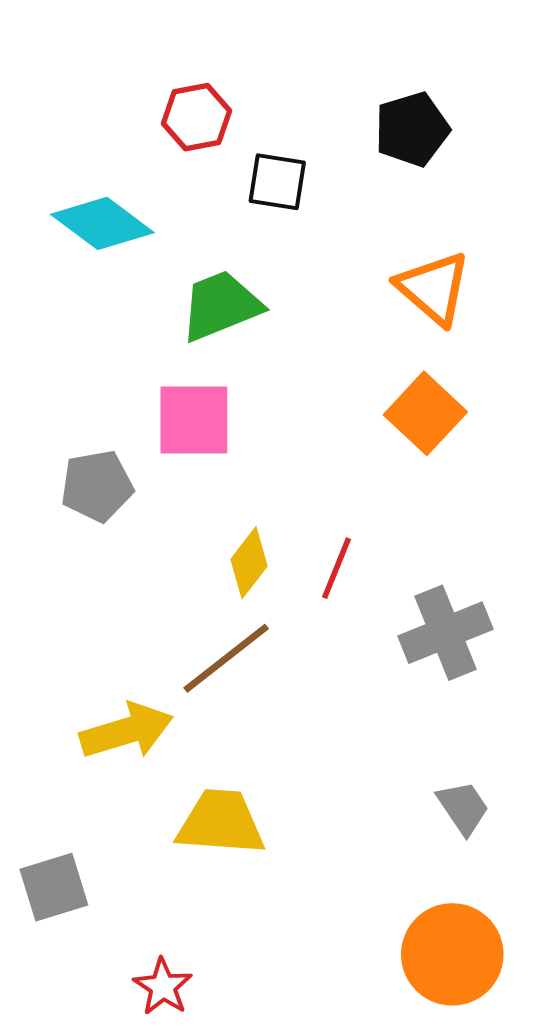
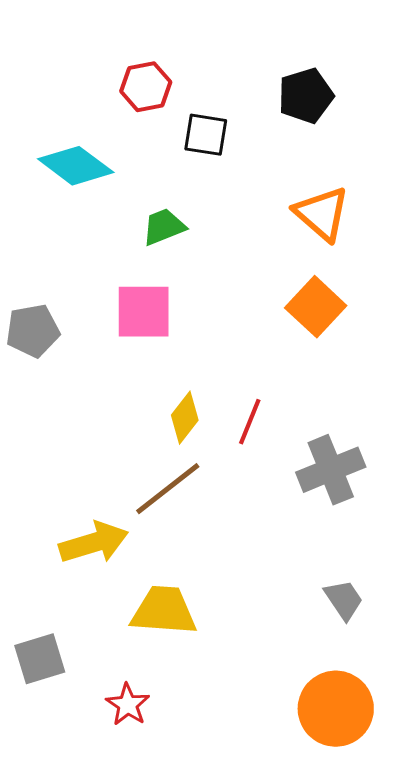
green trapezoid: (221, 306) -> (164, 227), size x0.7
gray pentagon: (97, 486) -> (33, 331), moved
red star: (163, 987) -> (128, 705), moved

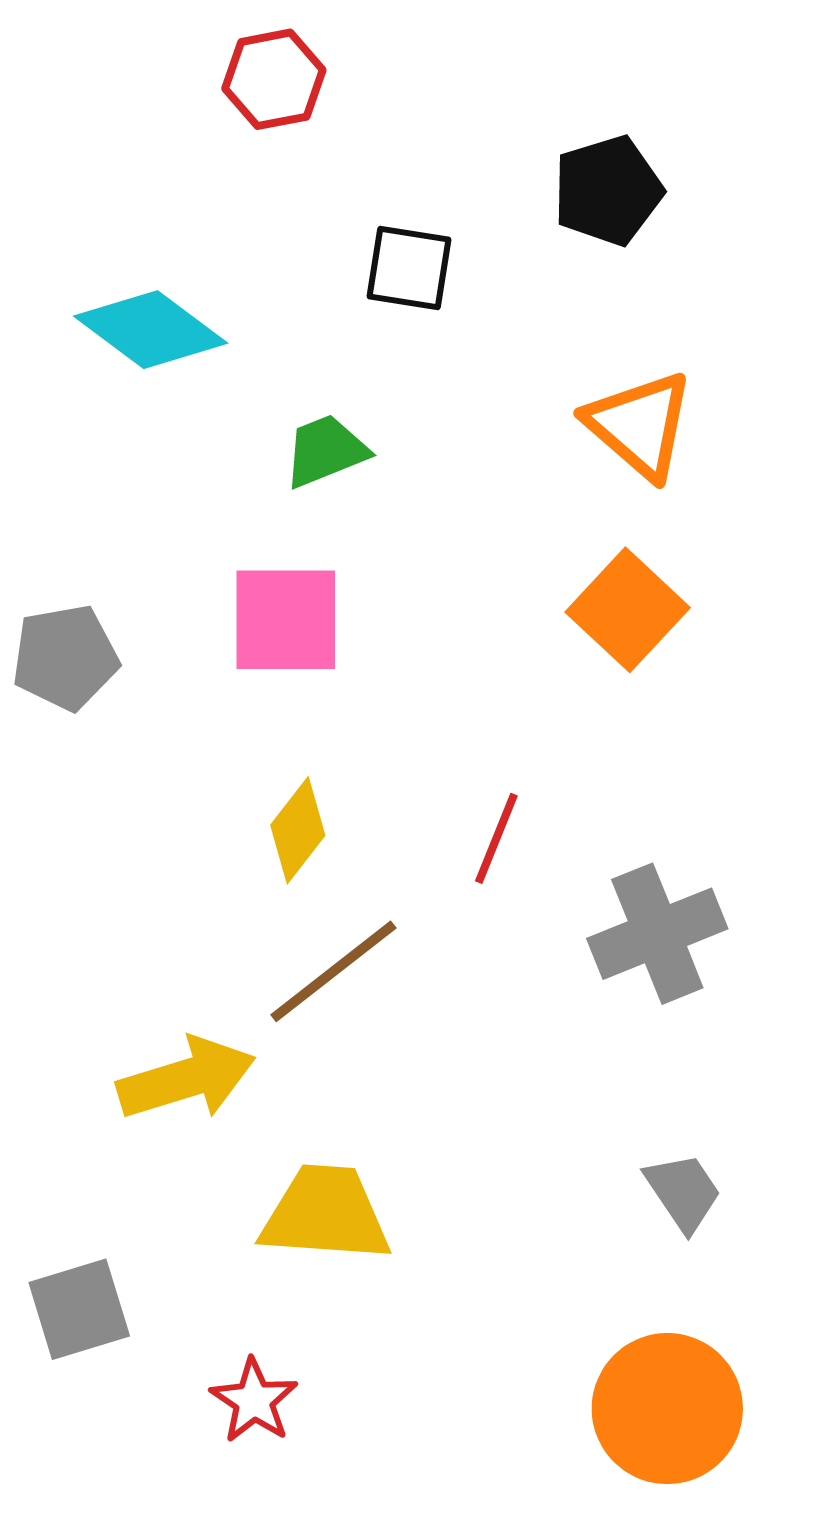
red hexagon: (146, 87) -> (274, 79), moved
yellow diamond: (185, 418) -> (298, 830), moved

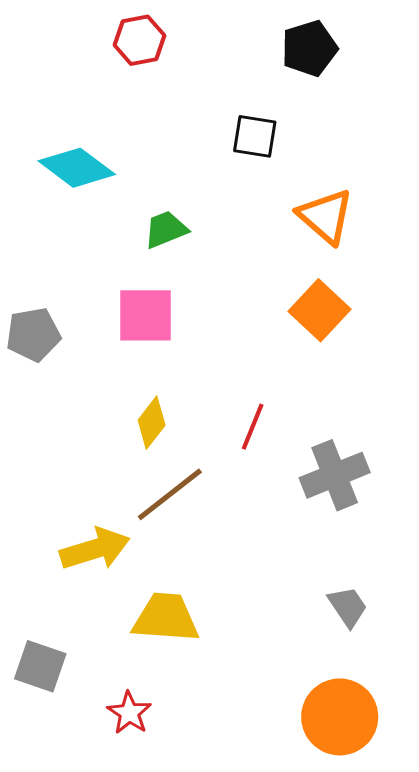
black pentagon: (608, 191) -> (309, 48), moved
black square: (409, 268) -> (255, 136), moved
gray square: (79, 1309) -> (40, 666), turned 36

